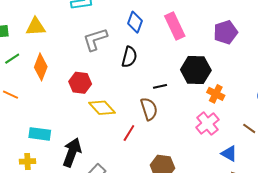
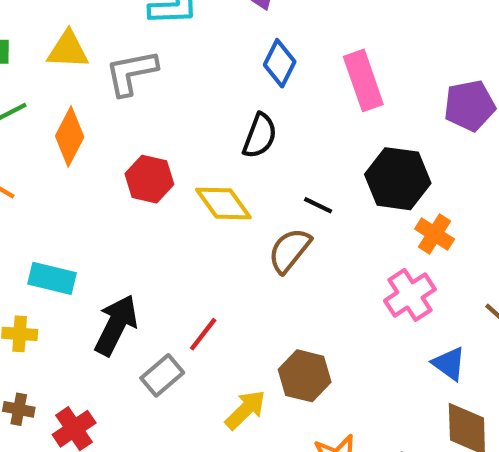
gray L-shape: (95, 39) -> (131, 73), moved
black line: (160, 86) -> (318, 205), turned 32
yellow diamond: (102, 108) -> (223, 203), moved
brown semicircle: (149, 109) -> (289, 250), turned -130
red line: (129, 133) -> (203, 334), moved

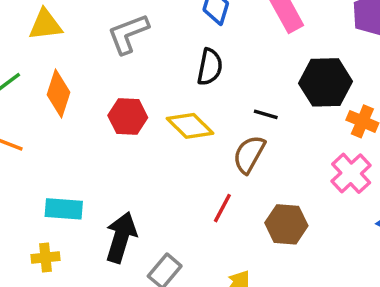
gray L-shape: (131, 73) -> (128, 34), moved
red line: (203, 334) -> (222, 208), moved
brown hexagon: (305, 376) -> (286, 224), moved

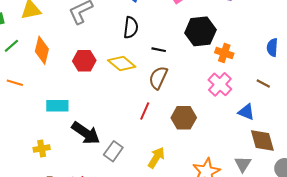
black line: (266, 114) -> (159, 50), moved
cyan rectangle: (64, 209) -> (57, 106), moved
black arrow: (121, 237) -> (86, 133), turned 112

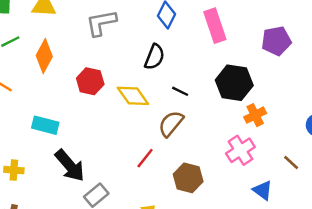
orange cross: (224, 53) -> (255, 115), turned 30

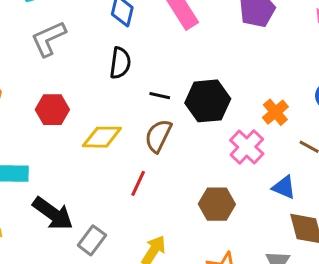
black hexagon: (234, 83) -> (208, 101), moved
yellow diamond: (133, 96) -> (102, 137), moved, turned -40
orange cross: (255, 115) -> (275, 112), moved
brown hexagon: (188, 178) -> (217, 204), moved

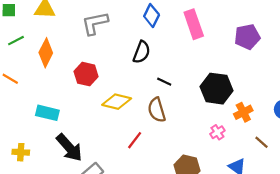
black hexagon: (208, 101) -> (216, 89), moved
brown semicircle: (158, 136) -> (157, 110), turned -55
pink cross: (247, 147) -> (217, 132), size x0.6

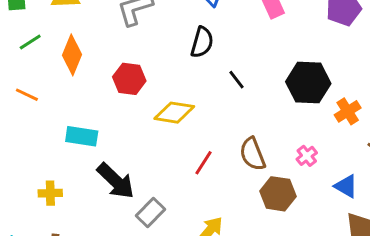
black line: (164, 82) -> (236, 80), turned 32
brown semicircle: (157, 110) -> (252, 154), moved
pink cross: (217, 132) -> (307, 156), moved

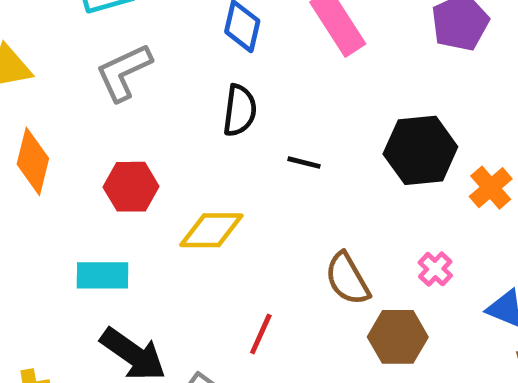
black line: (236, 80) -> (304, 163), turned -30
cyan rectangle: (82, 136) -> (102, 275), moved
red line: (203, 163) -> (261, 334), moved

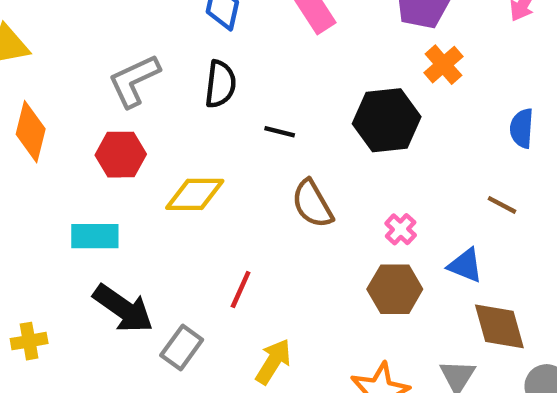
gray L-shape: (124, 72) -> (134, 81), moved
orange cross: (491, 188) -> (443, 65), moved
brown semicircle: (347, 279) -> (312, 204), moved
brown hexagon: (398, 337) -> (395, 289), moved

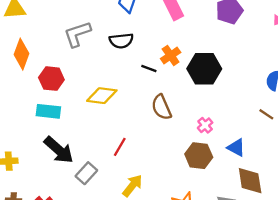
orange cross: (443, 65) -> (171, 55), moved
black semicircle: (220, 84) -> (121, 41), turned 70
red hexagon: (121, 155) -> (51, 79), moved
brown line: (502, 205) -> (266, 114), moved

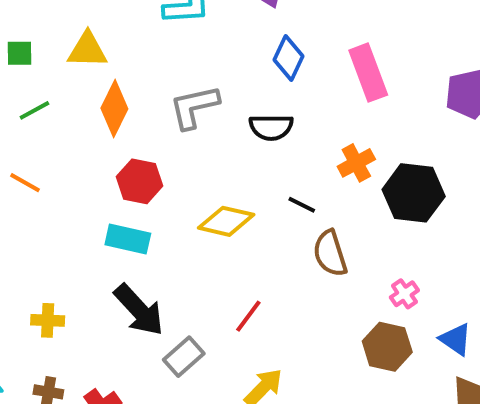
orange diamond: (21, 54) -> (114, 109), moved
black line: (149, 69) -> (302, 205), moved

